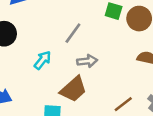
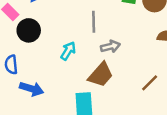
gray line: (73, 33) -> (94, 22), turned -30

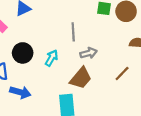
black circle: (29, 30) -> (23, 53), moved
brown line: (150, 83) -> (122, 74), moved

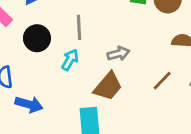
gray line: (73, 32) -> (79, 27), moved
black circle: (23, 53) -> (37, 38), moved

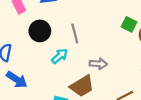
gray line: (79, 27) -> (75, 33), turned -30

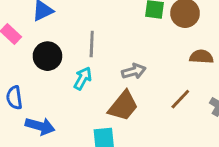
gray line: (75, 33) -> (92, 44), turned 36

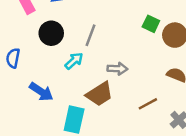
blue arrow: (40, 126) -> (41, 92), moved

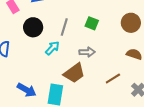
green square: (151, 24) -> (92, 23), moved
blue arrow: (41, 92) -> (27, 90), moved

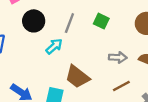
gray arrow: (87, 52) -> (118, 57), moved
brown trapezoid: (74, 73) -> (77, 77), turned 70

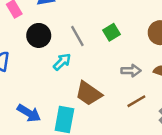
green square: (101, 21) -> (112, 32), turned 35
gray line: (69, 23) -> (77, 36), turned -48

